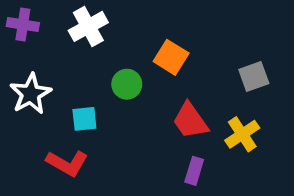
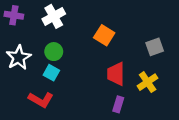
green circle: (127, 84) -> (54, 52), moved
cyan square: (84, 119) -> (51, 73), turned 35
red trapezoid: (190, 121) -> (116, 74), turned 35

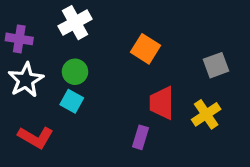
purple cross: (14, 15) -> (19, 39), moved
red L-shape: (41, 100) -> (36, 137), moved
purple rectangle: (118, 104) -> (141, 137), moved

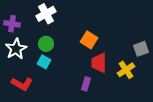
orange square: (145, 49) -> (89, 40), moved
gray square: (216, 65) -> (141, 49), moved

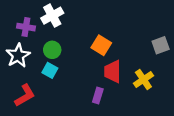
purple cross: (12, 24) -> (26, 27), moved
gray square: (141, 49) -> (161, 45), moved
red L-shape: (22, 84) -> (25, 95), turned -60

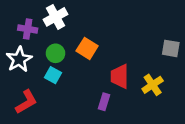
orange square: (101, 45) -> (87, 48), moved
gray square: (161, 45) -> (171, 48), turned 30

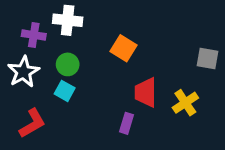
white cross: (55, 17) -> (68, 20), turned 35
orange square: (87, 48) -> (124, 48), moved

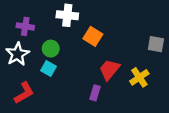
white cross: (68, 20) -> (67, 15), moved
red trapezoid: (146, 92) -> (109, 70), turned 40

